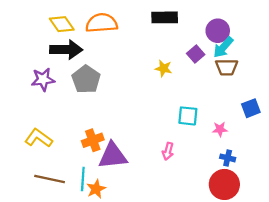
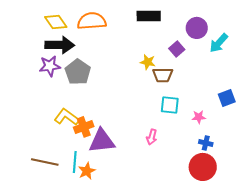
cyan arrow: (223, 47) -> (219, 43), moved
brown trapezoid: (227, 67) -> (163, 75), moved
purple star: (43, 79) -> (50, 66), moved
yellow L-shape: (39, 138) -> (67, 117), moved

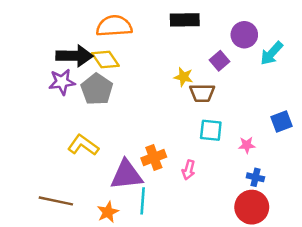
yellow diamond: (56, 22) -> (105, 60), moved
orange cross: (84, 127) -> (154, 157), moved
cyan line: (75, 162) -> (143, 201), moved

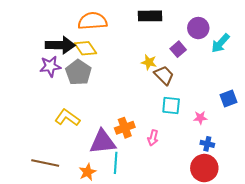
brown trapezoid: (202, 93) -> (164, 75), turned -135

